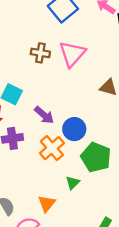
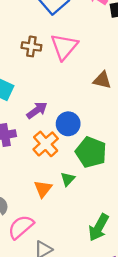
purple arrow: (44, 115) -> (37, 110), turned -75
orange triangle: (47, 204) -> (43, 189), moved

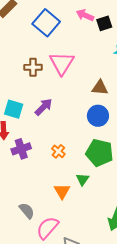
purple arrow: (37, 110) -> (44, 107), moved
blue circle: (68, 124) -> (98, 116), moved
orange cross: (46, 144) -> (58, 151), size x0.6

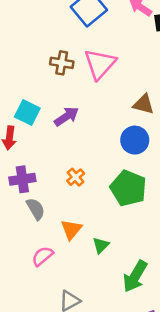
purple cross: (21, 149) -> (22, 179), moved
green triangle: (83, 179) -> (101, 245), moved
gray semicircle: (27, 211) -> (36, 209), moved
pink semicircle: (47, 228) -> (43, 256), moved, size x0.7

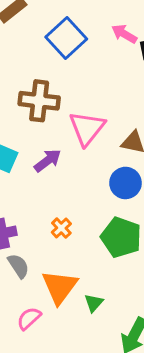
brown cross: (62, 63) -> (39, 101), size x1.5
pink triangle: (100, 64) -> (87, 128), moved
orange triangle: (71, 229) -> (60, 287), size x1.5

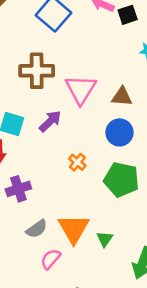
orange cross: (61, 228) -> (77, 162), moved
gray semicircle: (18, 266) -> (37, 229), moved, turned 95

